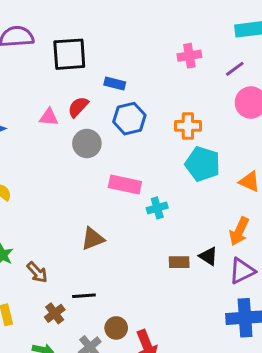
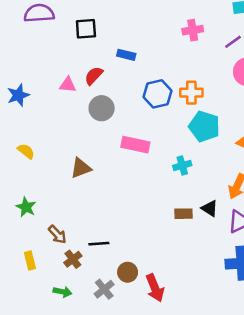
black square: (69, 54) -> (86, 29), size x0.7
blue hexagon: (129, 119) -> (158, 94), moved
cyan cross: (157, 208) -> (182, 165), moved
brown triangle: (93, 239) -> (81, 168), moved
brown arrow: (37, 272) -> (57, 234), moved

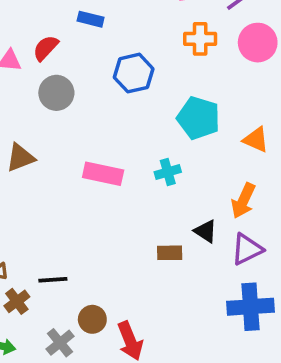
orange cross: (191, 93) -> (200, 39), moved
pink rectangle: (135, 145) -> (103, 174), moved
brown triangle: (81, 168) -> (20, 158), moved
brown rectangle: (184, 214) -> (170, 253), moved

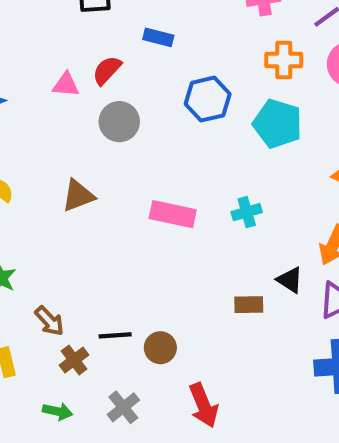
cyan pentagon: (198, 118) -> (277, 124), moved
brown circle: (92, 319) -> (160, 348), moved

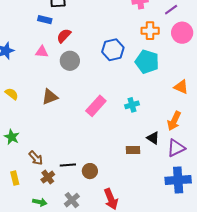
blue rectangle: (158, 37) -> (45, 20), moved
pink triangle: (66, 85) -> (42, 52), moved
pink rectangle: (173, 214) -> (96, 106), turned -60

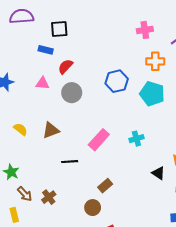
yellow semicircle: (12, 94) -> (21, 129), moved
brown rectangle: (133, 150) -> (105, 186), moved, turned -40
brown arrow: (36, 158) -> (25, 194), moved
black line: (68, 165) -> (70, 162), moved
brown cross: (48, 177) -> (49, 197), moved

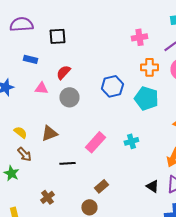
blue rectangle: (46, 50) -> (30, 59), moved
black triangle: (158, 173) -> (152, 186), moved
brown arrow: (25, 194) -> (24, 154), moved

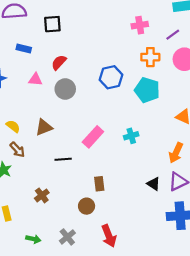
brown rectangle: (101, 186) -> (99, 184), turned -56

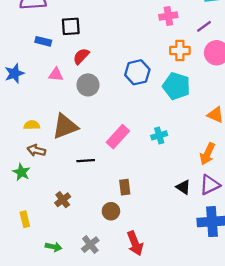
black square: (52, 24) -> (71, 26), moved
yellow semicircle: (13, 126) -> (32, 125), turned -40
brown triangle: (44, 127) -> (65, 126), size x1.4
brown arrow: (17, 150) -> (36, 150), turned 147

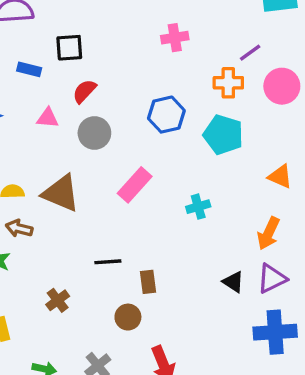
pink cross: (168, 16) -> (175, 38), moved
purple line: (204, 26) -> (250, 53), moved
brown triangle: (65, 126) -> (61, 193), turned 44
pink rectangle: (118, 137) -> (135, 185), moved
black line: (86, 161) -> (108, 262), moved

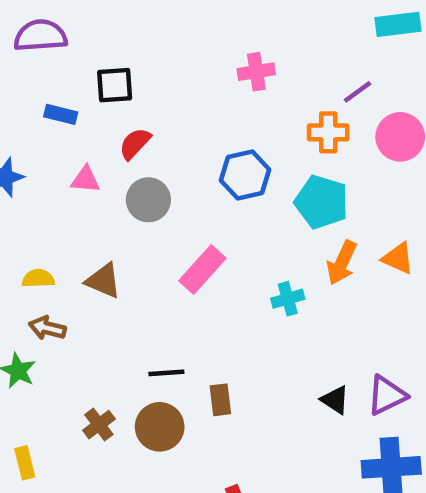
brown triangle: (61, 193) -> (103, 281), size x0.7
orange arrow: (268, 233) -> (342, 263), moved
brown circle: (128, 317) -> (160, 427), moved, size x1.4

